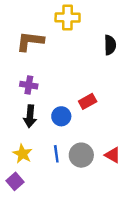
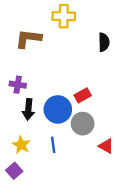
purple cross: (29, 85) -> (18, 85), moved
blue circle: (61, 116) -> (58, 109), size x1.5
gray circle: (81, 155) -> (83, 124), moved

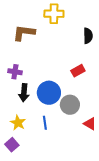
red rectangle: (83, 95) -> (78, 71), moved

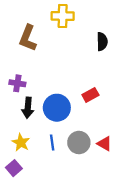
brown L-shape: (24, 33) -> (28, 38), turned -75
red rectangle: (78, 71) -> (90, 95), moved
gray circle: (70, 105) -> (79, 143), moved

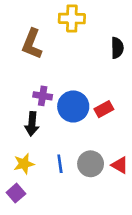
purple cross: (17, 83) -> (43, 96), moved
blue circle: (57, 108) -> (73, 106), moved
yellow star: (21, 143) -> (24, 164), turned 30

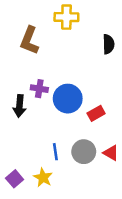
red rectangle: (104, 109) -> (96, 113), moved
black arrow: (32, 124) -> (20, 106), moved
yellow star: (24, 164) -> (43, 178), moved, turned -30

